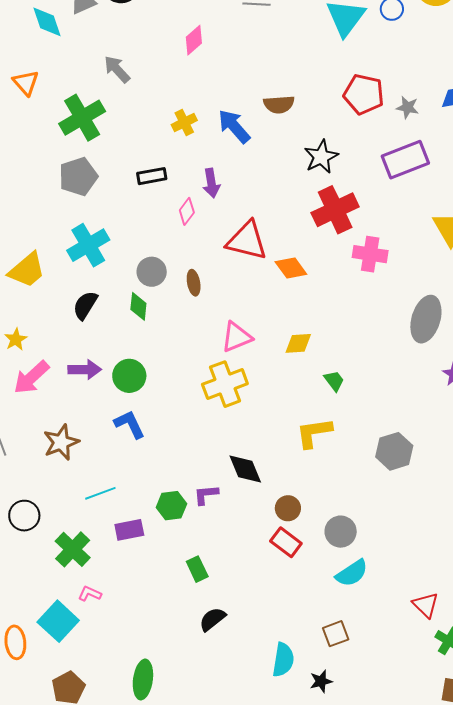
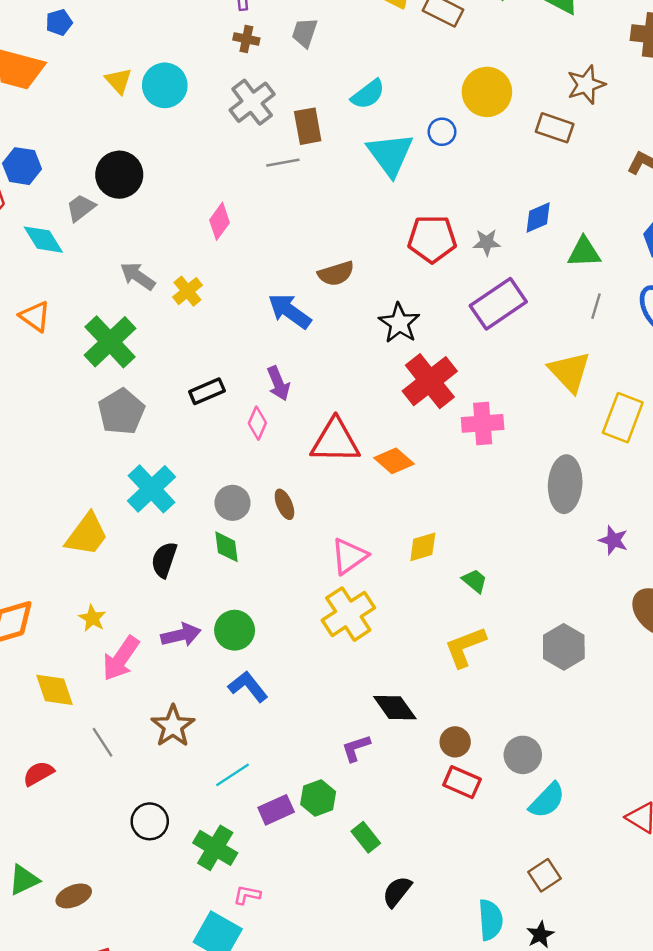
yellow cross: (184, 123) -> (187, 291), moved
green hexagon: (171, 506) -> (318, 798), moved

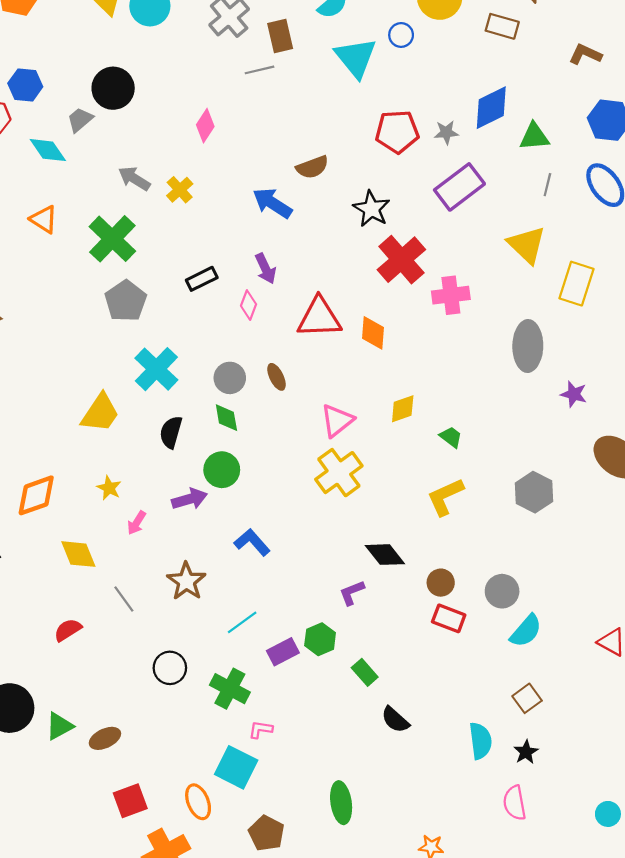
blue diamond: (538, 217) -> (491, 108), size x1.5
orange diamond: (394, 461) -> (373, 333), turned 56
green circle: (235, 630) -> (222, 470), moved
pink arrow: (121, 658) -> (137, 523), size x0.6
black semicircle: (397, 892) -> (395, 720), turned -84

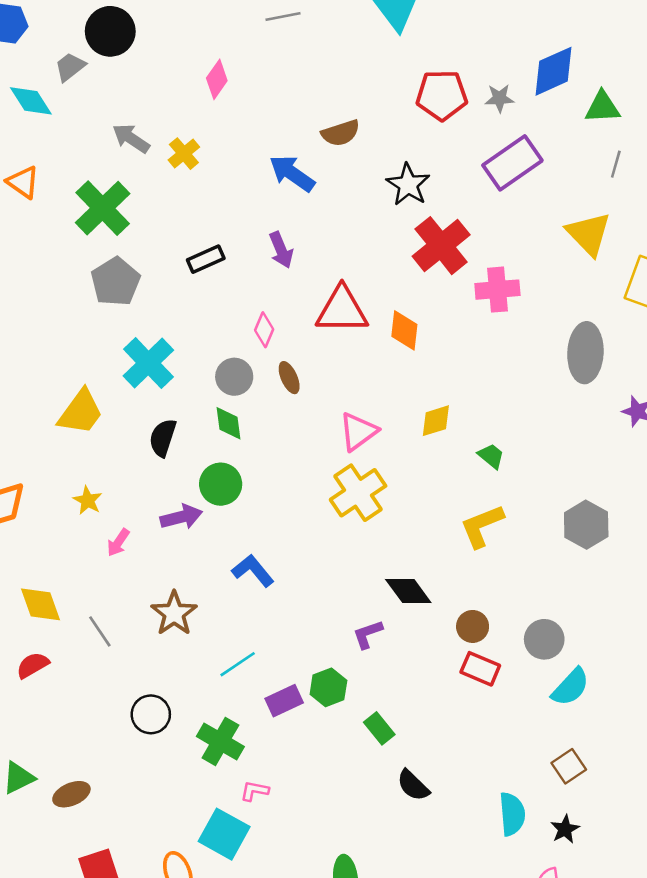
pink diamond: (249, 305) -> (264, 330), moved
yellow diamond: (78, 554) -> (40, 604), moved

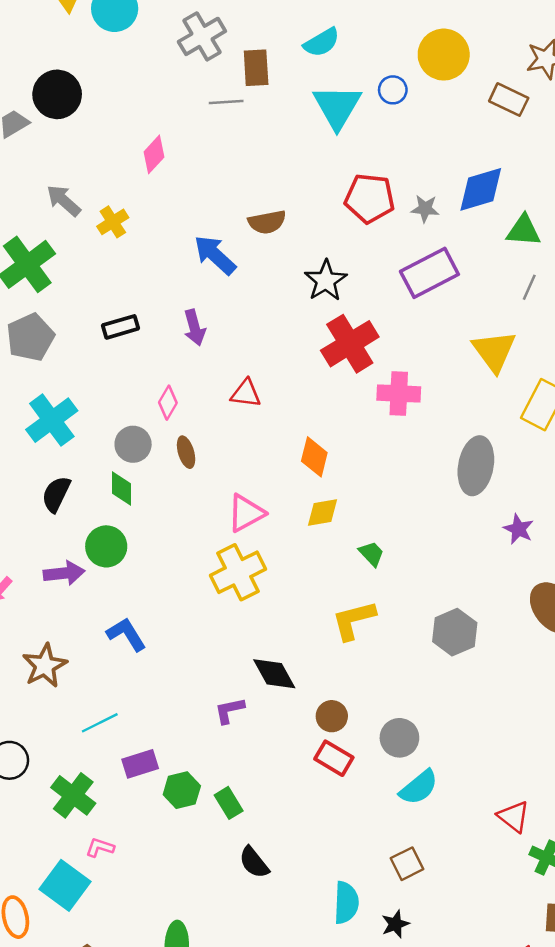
red triangle: (342, 310) -> (246, 393), size x0.6
orange diamond: (404, 330) -> (314, 457), moved
green hexagon: (328, 687) -> (182, 790), moved

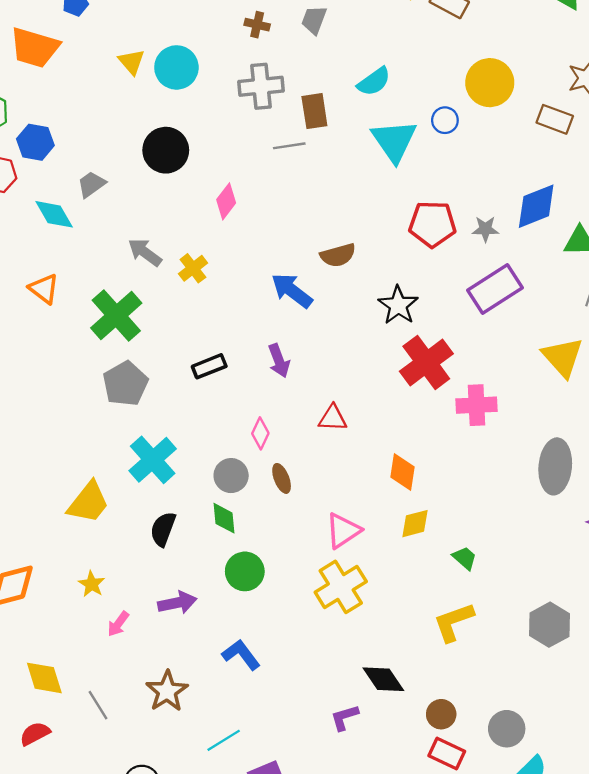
gray cross: (202, 36) -> (261, 86), turned 30
black circle: (57, 94) -> (166, 150), moved
green circle: (106, 546) -> (245, 571), moved

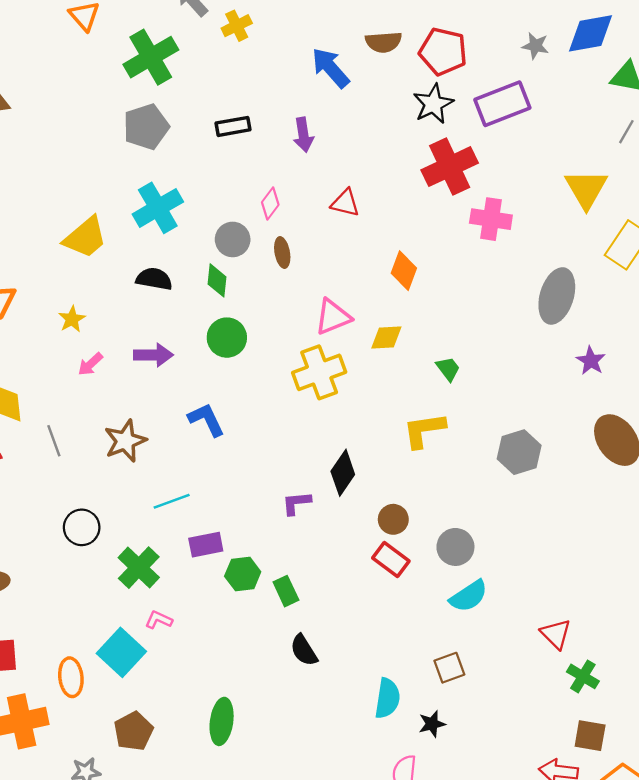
red pentagon: (432, 224) -> (443, 51), moved
purple rectangle: (495, 289) -> (502, 104), moved
yellow diamond: (415, 524) -> (386, 338), moved
black semicircle: (163, 529) -> (154, 279), turned 68
black diamond: (383, 679) -> (343, 473), turned 57

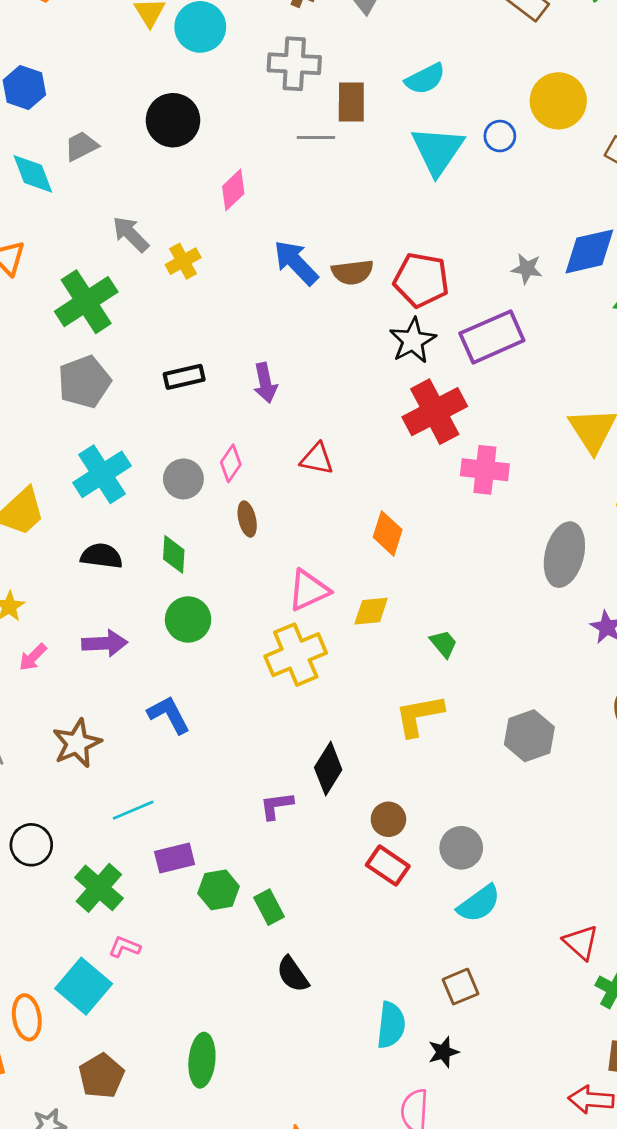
blue arrow: (330, 68) -> (296, 263), moved
gray circle: (233, 239) -> (183, 479), moved

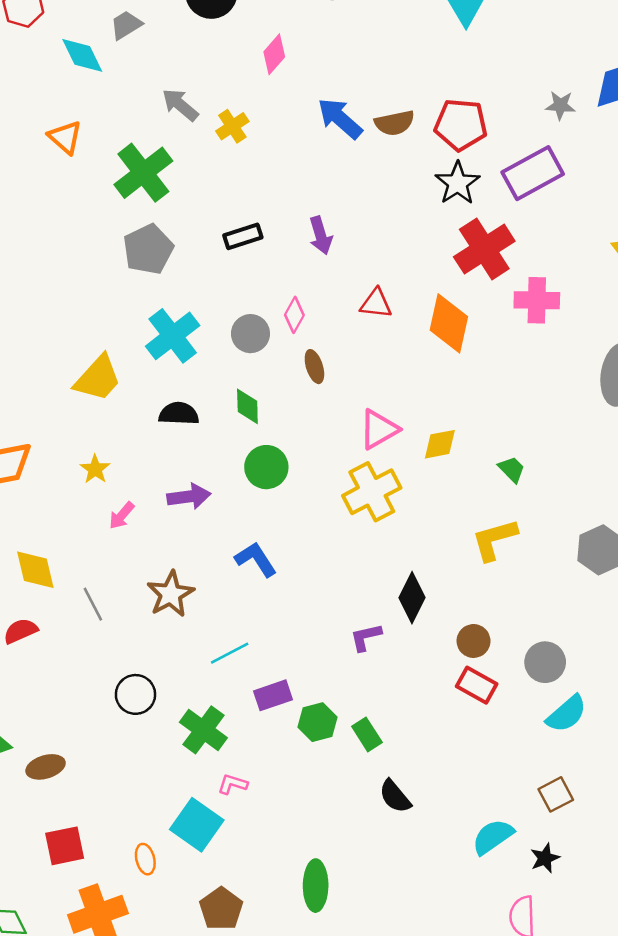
orange diamond: (388, 533) -> (449, 323), moved, size x1.4
orange ellipse: (27, 1017) -> (145, 859), size x0.7
cyan semicircle: (391, 1025) -> (493, 837), turned -126

